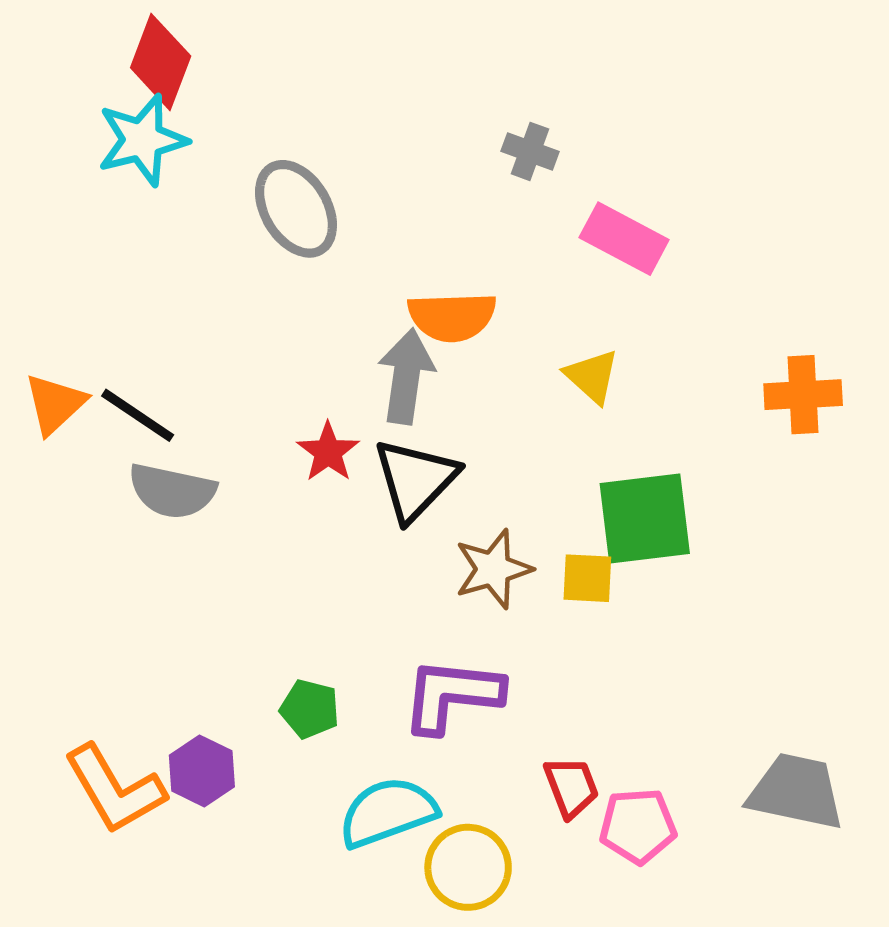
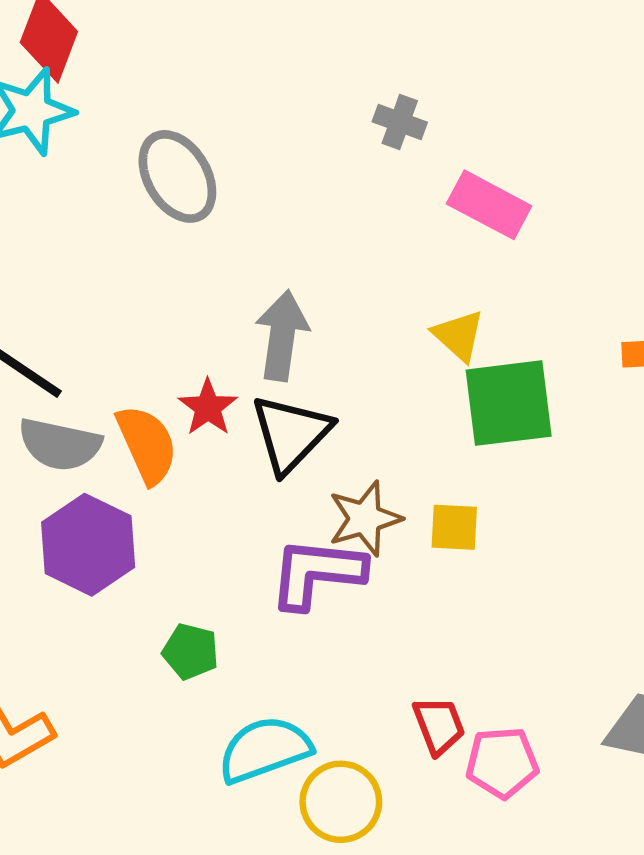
orange semicircle: (452, 317) -> (147, 444), moved, turned -112
green square: (645, 519) -> (509, 403), moved
purple L-shape: (452, 695) -> (317, 573), moved
purple hexagon: (202, 771) -> (88, 545), moved, size x1.5

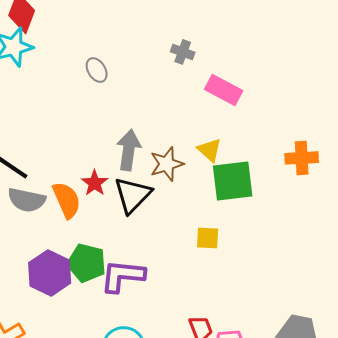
gray ellipse: (177, 176) -> (97, 70), moved, size x0.6
brown star: (365, 519) -> (167, 164), moved
purple hexagon: (88, 545) -> (50, 273), moved
purple L-shape: (317, 573) -> (123, 276), moved
green pentagon: (191, 651) -> (87, 263), moved, size x1.5

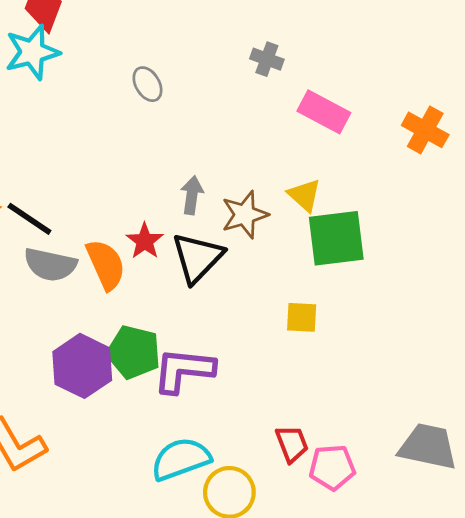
gray arrow: (129, 150) -> (192, 195), size x0.7
orange cross: (302, 158) -> (425, 130), moved, turned 32

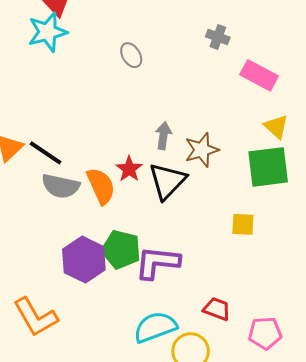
yellow triangle: (304, 195) -> (276, 127), moved
red trapezoid: (292, 444) -> (217, 309), moved, turned -48

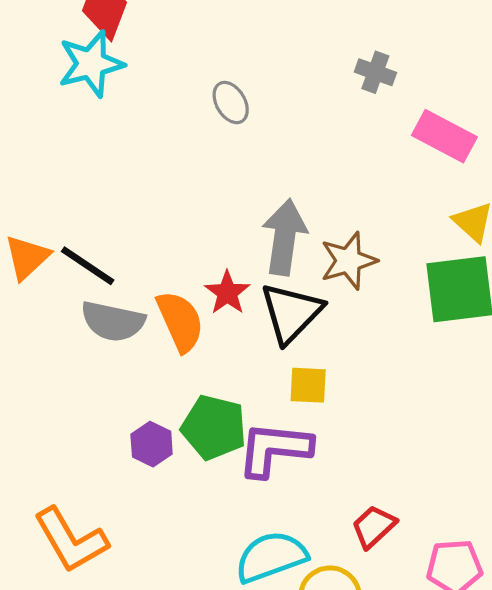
gray arrow: (163, 136) -> (285, 237), size x1.6
yellow square: (243, 224) -> (308, 385), moved
purple hexagon: (84, 260) -> (152, 444), size x0.6
red trapezoid: (217, 309) -> (374, 527), turned -64

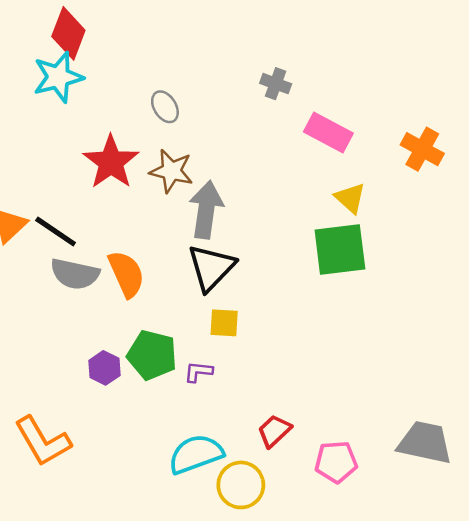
brown star: (348, 261) -> (171, 171), moved, turned 30
red star: (227, 293) -> (111, 162), moved, size x1.6
purple L-shape: (274, 449) -> (198, 372), size x0.5

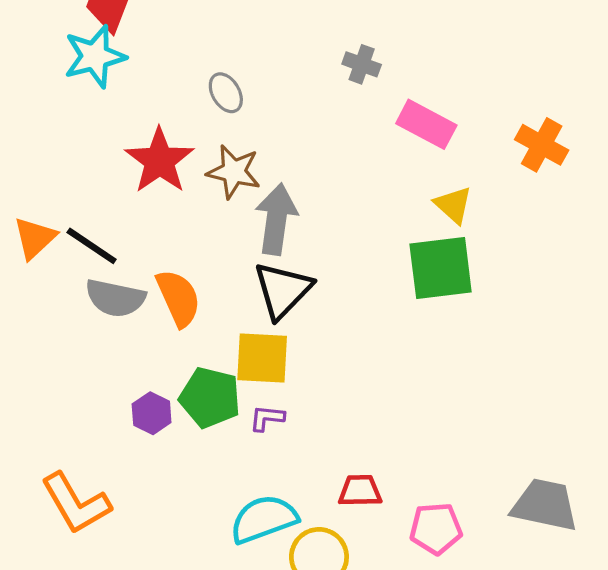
yellow square: (224, 323) -> (262, 358), moved, size x1.5
red trapezoid: (274, 431) -> (360, 491), turned 42

